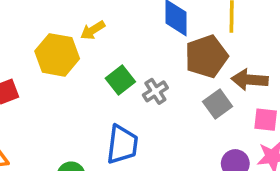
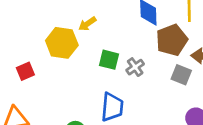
green square: (120, 80) -> (109, 60), turned -36
gray square: (218, 104) -> (181, 75), turned -30

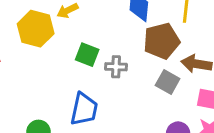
gray cross: (135, 67) -> (116, 67), turned 30

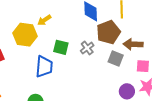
gray cross: (116, 67) -> (87, 48), moved, turned -32
blue trapezoid: (84, 109) -> (44, 67), moved

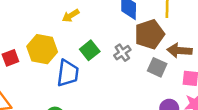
yellow hexagon: (25, 35) -> (42, 49), moved
green square: (61, 47) -> (90, 50), turned 35

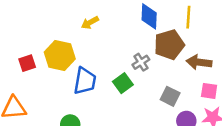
green square: (90, 50) -> (123, 83), moved
gray square: (157, 67) -> (170, 96), moved

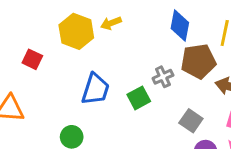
yellow hexagon: (60, 55) -> (76, 31), moved
red square: (27, 63) -> (32, 59), turned 36

